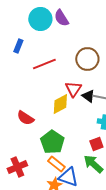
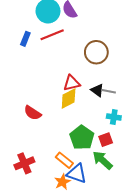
red line: (44, 64) -> (52, 35), moved
red triangle: (73, 89) -> (72, 83), moved, turned 42
green pentagon: (52, 142) -> (82, 138), moved

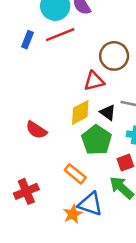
red triangle: (72, 83) -> (94, 81), moved
black triangle: (97, 90) -> (108, 112), moved
green pentagon: (82, 138) -> (97, 140), moved
orange rectangle: (64, 160) -> (75, 174), moved

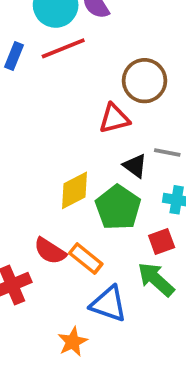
yellow diamond: (80, 112) -> (75, 190), moved
red semicircle: (36, 130) -> (50, 251), moved
orange star: (73, 214) -> (73, 342), moved

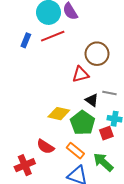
yellow diamond: (75, 190) -> (59, 114), turned 40
red square: (162, 241) -> (106, 133), moved
orange rectangle: (86, 259) -> (75, 151), moved

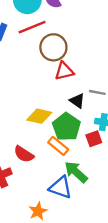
brown circle: (97, 54) -> (53, 47), moved
orange rectangle: (75, 151) -> (58, 146), moved
green arrow: (103, 162) -> (76, 172), moved

